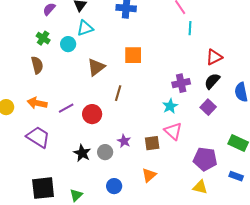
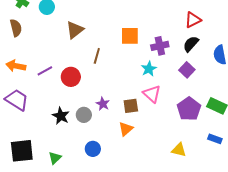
orange square: (133, 55) -> (130, 36), moved
purple pentagon: (205, 159) -> (189, 109), moved, turned 30
orange triangle: (149, 175) -> (126, 129), moved

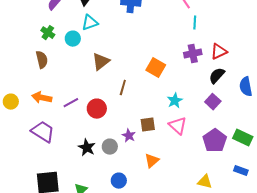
orange square: (130, 36) -> (156, 68), turned 30
purple cross: (160, 46) -> (193, 54), moved
brown square: (131, 106) -> (148, 125), moved

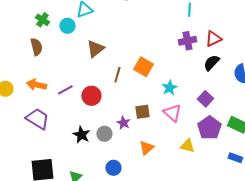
orange square: (156, 68) -> (143, 67), moved
purple square: (213, 102) -> (205, 99), moved
yellow triangle: (205, 182) -> (187, 146), moved

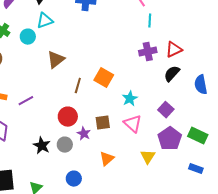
red circle: (91, 96) -> (68, 117), moved
yellow triangle: (187, 146) -> (148, 157), turned 49

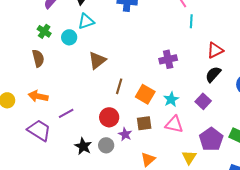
purple cross: (148, 52) -> (168, 59), moved
orange square: (104, 78) -> (145, 94), moved
purple line: (26, 101) -> (66, 113), moved
purple square: (166, 110) -> (203, 101), moved
pink triangle: (133, 124) -> (174, 124), turned -30

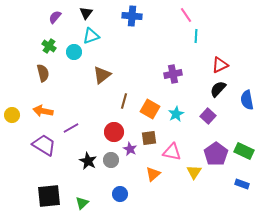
pink triangle: (174, 124) -> (172, 152), moved

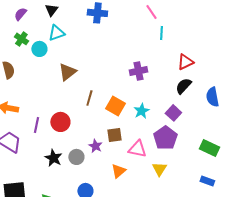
green cross: (49, 46) -> (21, 39), moved
purple line: (71, 128) -> (36, 125), turned -49
red circle: (114, 132) -> (60, 122), moved
purple pentagon: (216, 154) -> (165, 138), moved

